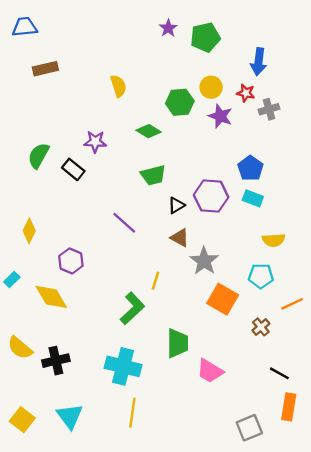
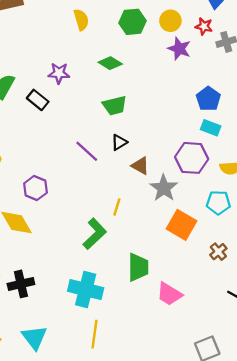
green hexagon: (180, 102) -> (132, 22), moved
purple hexagon: (211, 196) -> (192, 158), moved
black triangle: (176, 205) -> (119, 142), moved

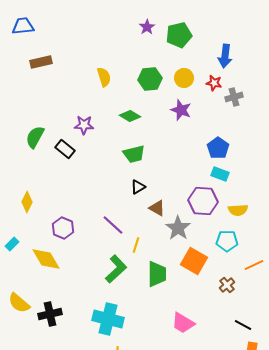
purple star: (179, 49) -> (181, 110), moved
purple line: (87, 151) -> (113, 225), moved
green trapezoid: (138, 267) -> (157, 274), moved

